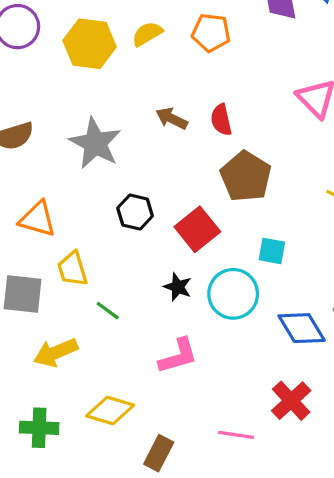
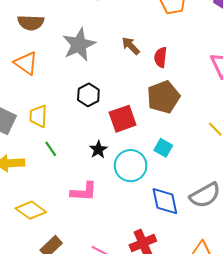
orange triangle: (38, 219) -> (26, 63), moved

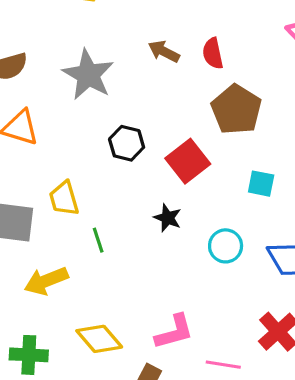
green line: (51, 149) -> (98, 240), turned 35
cyan circle: (131, 166) -> (226, 246), moved, size x0.7
pink L-shape: (84, 192) -> (174, 332), moved
yellow diamond: (31, 210) -> (99, 339), turned 32

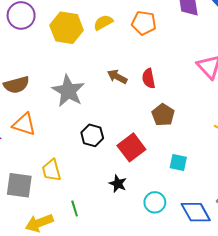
brown pentagon: (236, 110) -> (163, 115), size x0.7
green line: (98, 240) -> (75, 209), moved

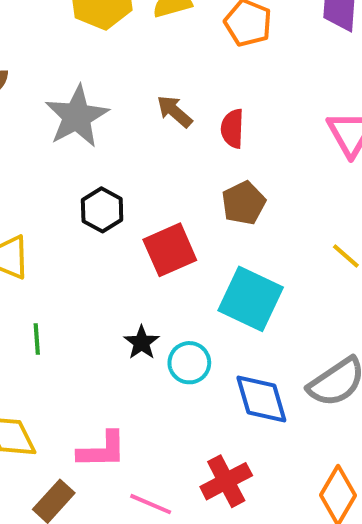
cyan square: (178, 163) -> (251, 299), size x1.8
black star: (118, 184) -> (142, 343), moved

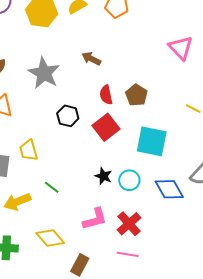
red semicircle: (232, 129) -> (106, 95), moved
green line: (37, 339) -> (52, 187), turned -35
pink L-shape: (102, 450) -> (95, 219), moved
red cross: (226, 481) -> (129, 224), moved

